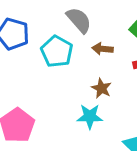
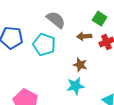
brown arrow: (102, 49) -> (84, 36), moved

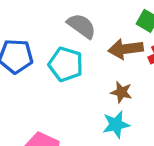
brown arrow: (84, 36) -> (126, 49), size x1.5

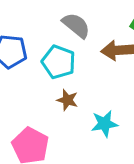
brown star: (121, 92) -> (67, 100), moved

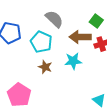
cyan star: (104, 124) -> (73, 61), moved

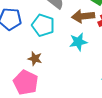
brown star: (45, 67) -> (35, 59), moved

